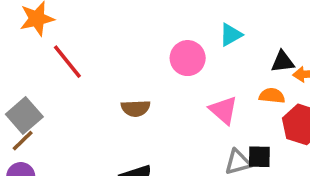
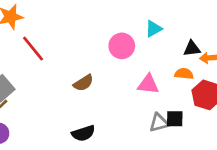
brown semicircle: (136, 108) -> (83, 83), turned -30
pink triangle: (223, 110) -> (148, 84), turned -35

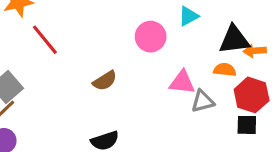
black triangle: (192, 49) -> (234, 40), size x1.5
black square: (175, 119) -> (247, 125), moved
gray triangle: (159, 123) -> (203, 101), moved

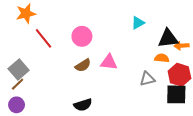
pink circle: (151, 37) -> (82, 36), moved
pink triangle: (182, 82) -> (109, 62), moved
black square: (247, 125) -> (176, 94), size x1.5

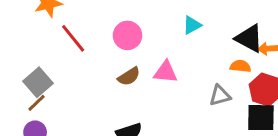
cyan triangle: (138, 23) -> (192, 25), moved
black triangle: (168, 38) -> (249, 38), turned 35

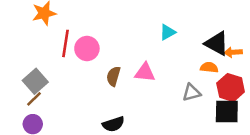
pink circle: (127, 35) -> (87, 48), moved
red line: (73, 38) -> (66, 43), turned 48
brown semicircle: (129, 76) -> (113, 76), turned 138

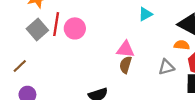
brown semicircle: (113, 76) -> (126, 65), moved
gray square: (35, 81) -> (37, 30), moved
brown line: (34, 99) -> (20, 66), moved

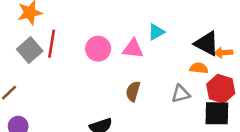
pink circle: (75, 28) -> (98, 49), moved
pink triangle: (126, 49) -> (133, 49), moved

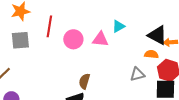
red line: (52, 44) -> (49, 26), moved
gray square: (30, 50) -> (20, 40), turned 36
brown semicircle: (133, 91) -> (84, 81), moved

